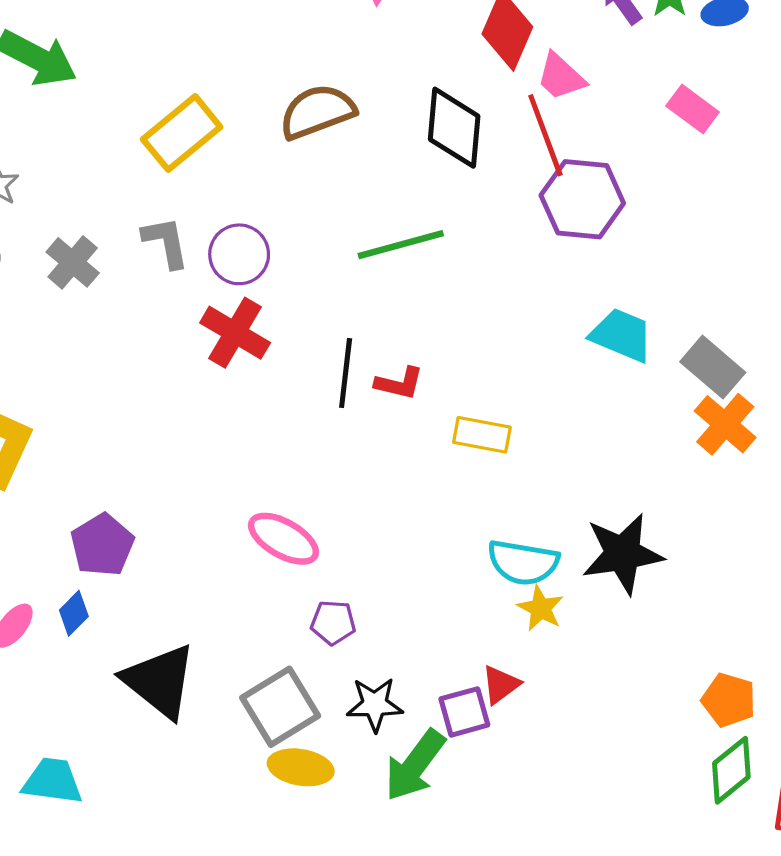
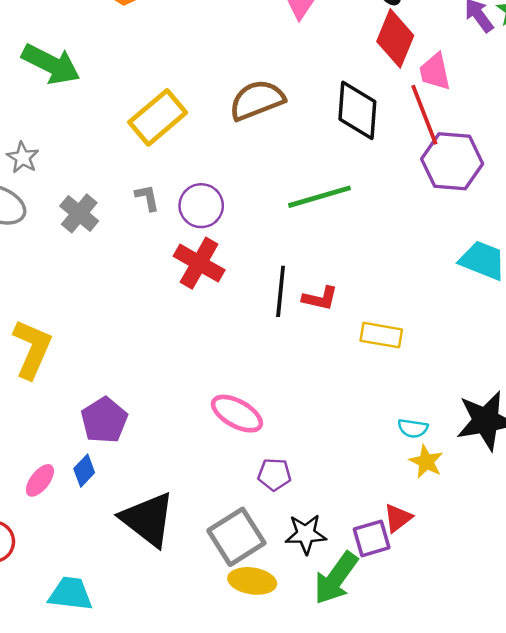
pink trapezoid: (561, 77) -> (435, 72), turned 36
gray L-shape: (166, 242) -> (147, 198), size x0.7
cyan semicircle: (523, 562) -> (413, 428), size x0.6

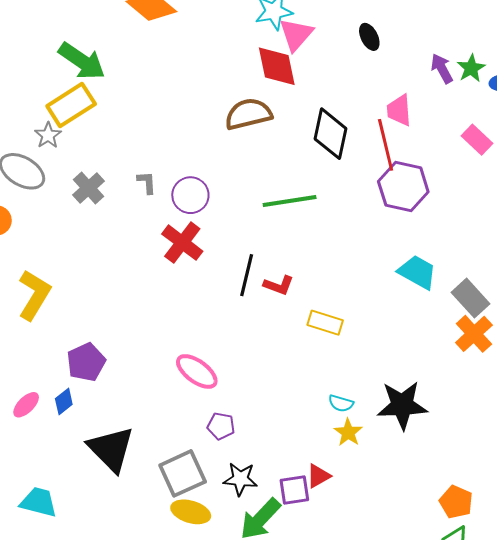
red diamond: (395, 38) -> (277, 66), moved, turned -42
yellow rectangle: (158, 117) -> (71, 105), moved

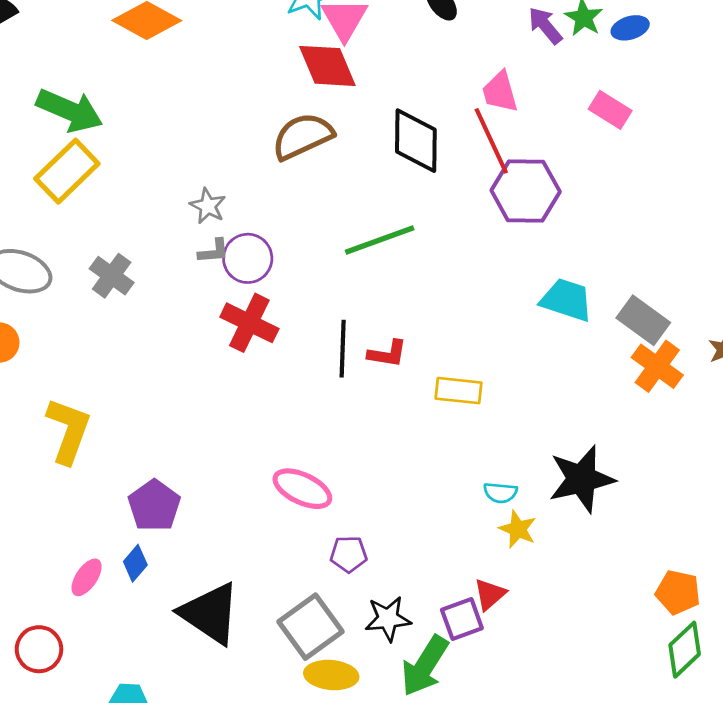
gray star: (48, 135) -> (208, 206), moved
gray L-shape: (147, 182) -> (214, 251), moved, turned 100

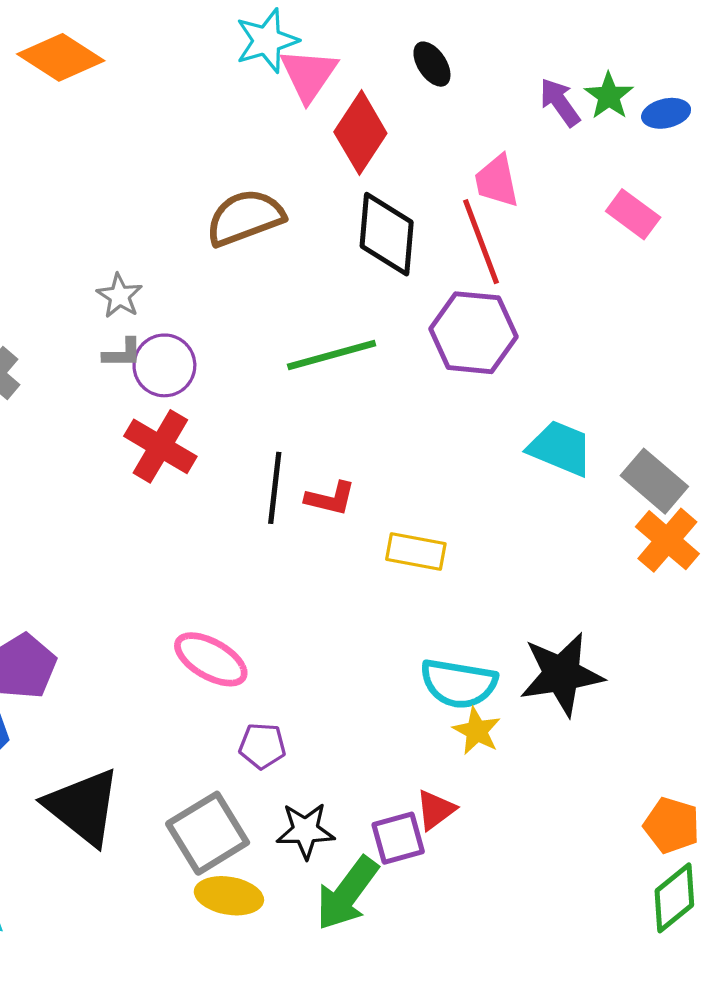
red diamond: (327, 66) -> (360, 133), moved, turned 52
purple hexagon: (526, 191) -> (473, 333), moved
cyan semicircle: (500, 493) -> (459, 683), size x1.8

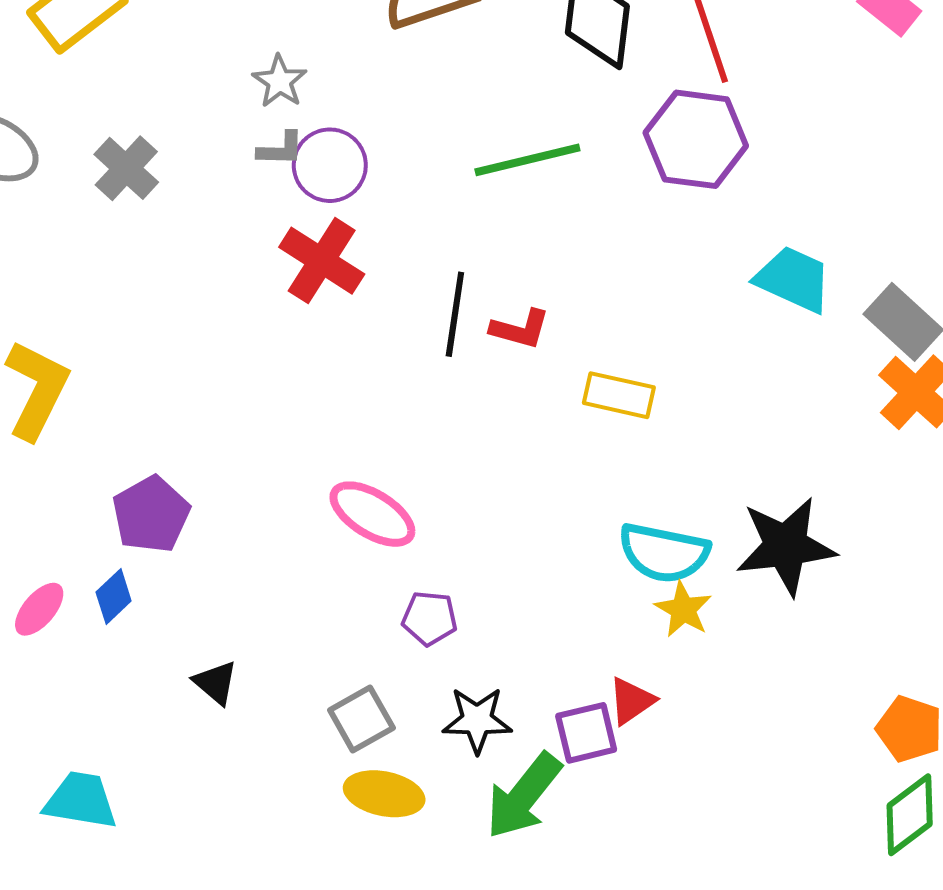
black triangle: (83, 807) -> (215, 683), size x0.5
gray square: (208, 833) -> (361, 719), size x0.7

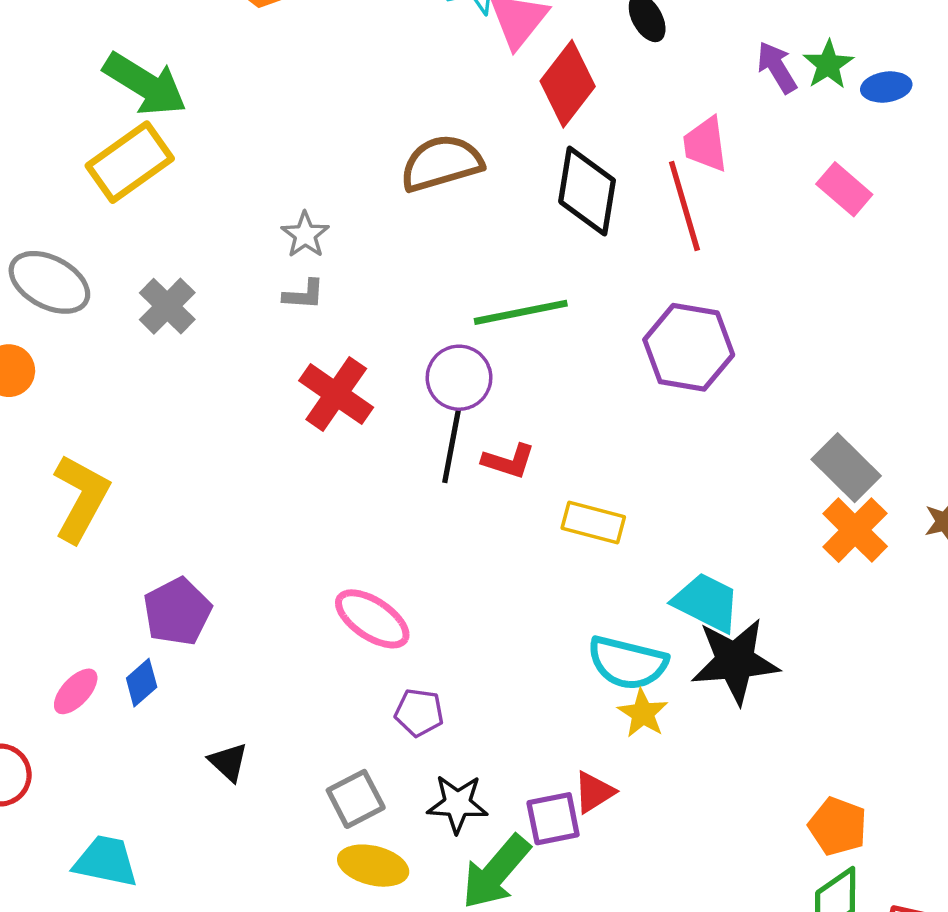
purple hexagon: (696, 139) -> (689, 347), moved
purple circle: (330, 165) -> (459, 378), moved
cyan trapezoid: (793, 279) -> (706, 602), moved

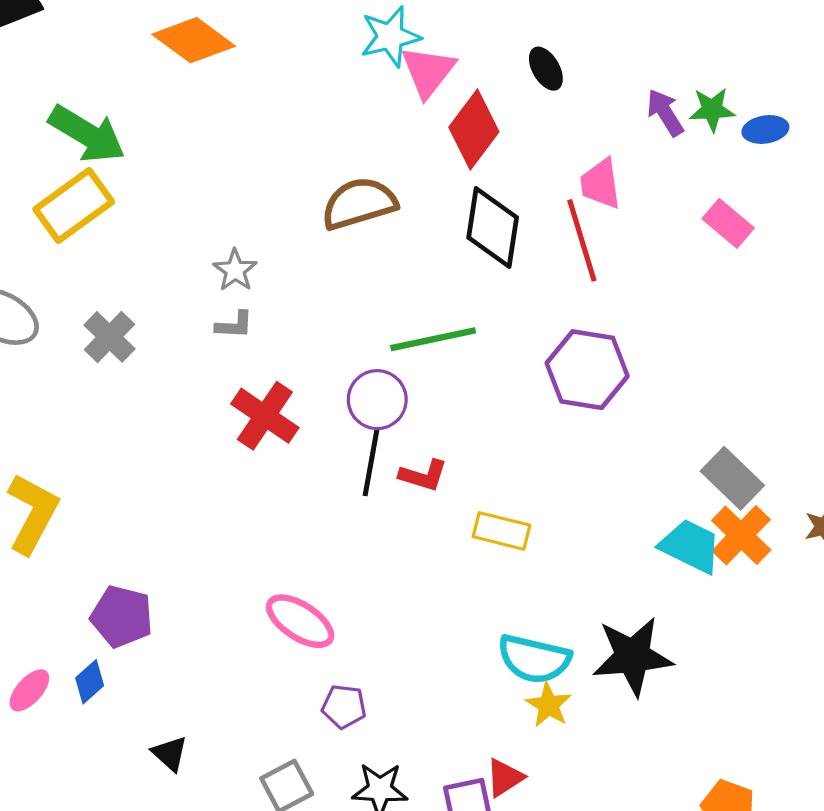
green star: (828, 65) -> (712, 110), turned 30
cyan trapezoid: (706, 602) -> (690, 546), moved
purple pentagon: (177, 612) -> (122, 616), turned -30

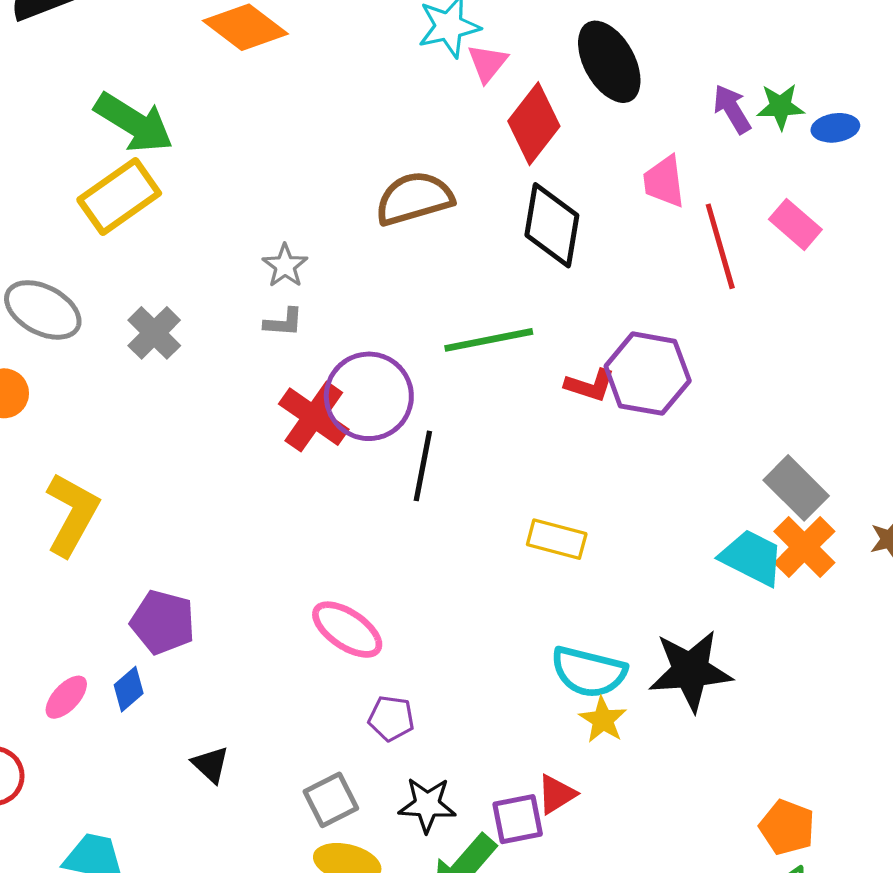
black ellipse: (546, 69) -> (609, 62), size x1.8
pink triangle: (428, 71) -> (487, 63), size x0.7
red line: (582, 240) -> (720, 246), moved
purple circle: (377, 400) -> (369, 396), moved, size x1.4
red L-shape: (423, 475) -> (590, 385), moved

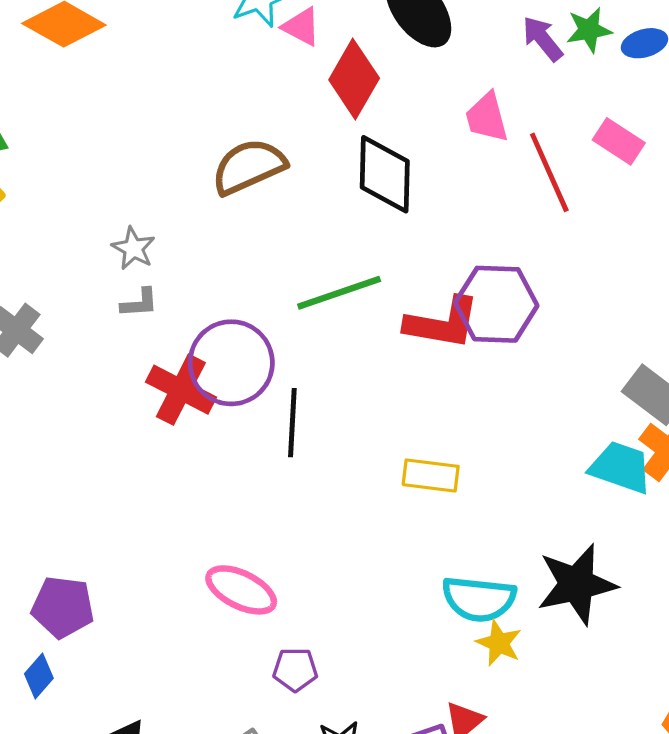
pink triangle: (487, 63) -> (301, 27), turned -33
red L-shape: (590, 385) -> (442, 323), size x1.6

